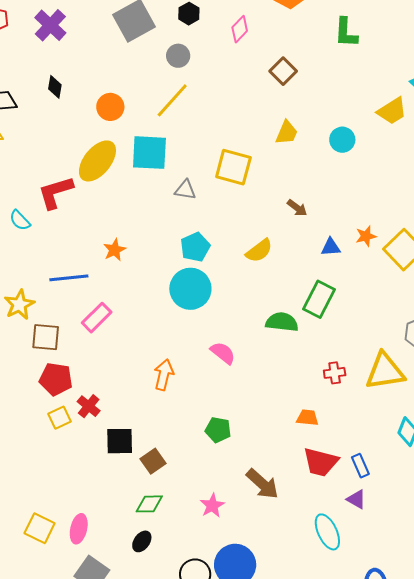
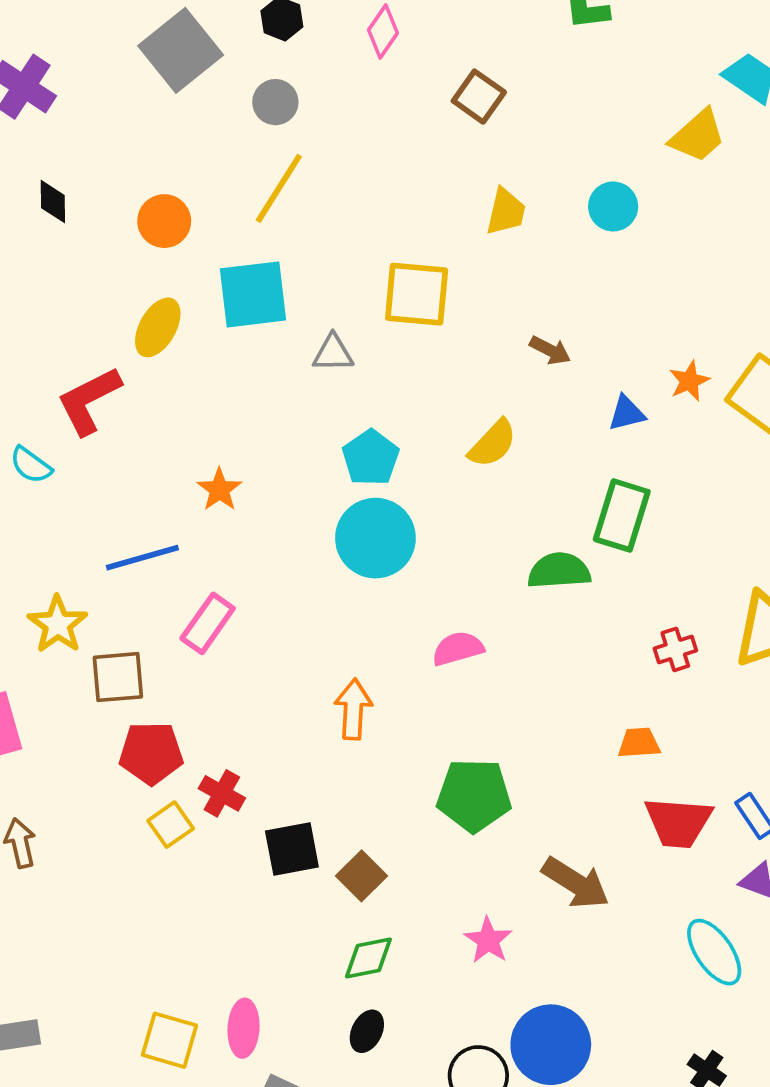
yellow ellipse: (97, 161) -> (158, 327), size x0.7
pink semicircle: (223, 353) -> (458, 648), turned -44
green pentagon: (218, 430) -> (474, 795), size x1.5

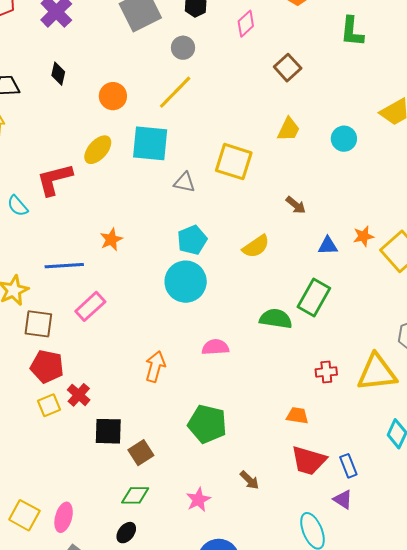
brown arrow: (576, 883) -> (249, 480), size x0.6

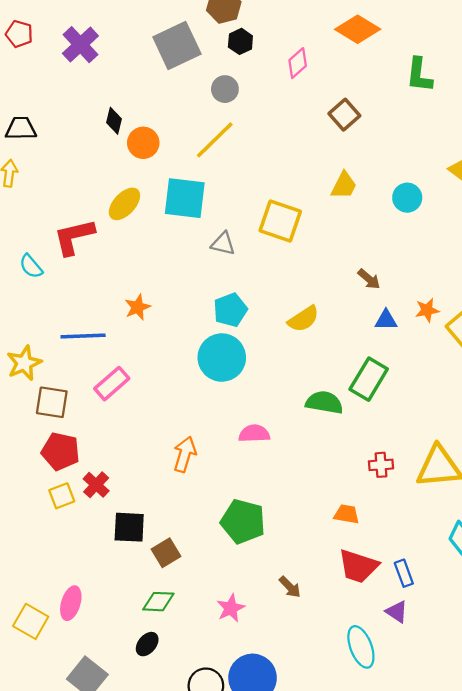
black diamond: (58, 74) -> (114, 121), moved
brown arrow: (296, 205) -> (369, 279), moved
pink ellipse: (64, 517) -> (71, 603), moved

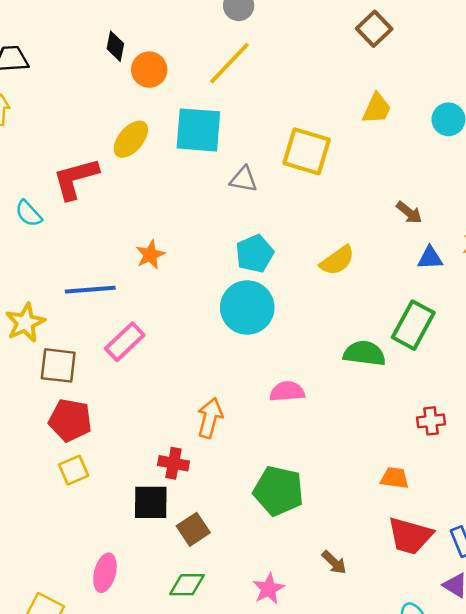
red cross: (96, 485) -> (173, 463), moved, turned -30
pink ellipse: (71, 603) -> (105, 573), moved

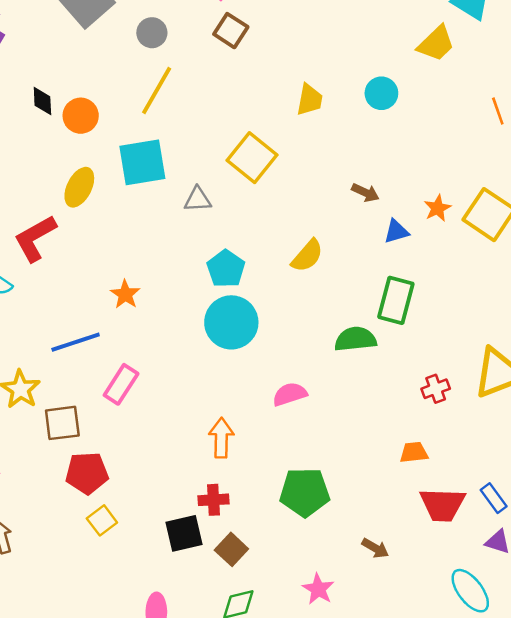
brown square: (374, 29) -> (231, 31), moved
yellow square: (307, 151) -> (252, 158), turned 36
red cross: (173, 463) -> (214, 500), moved

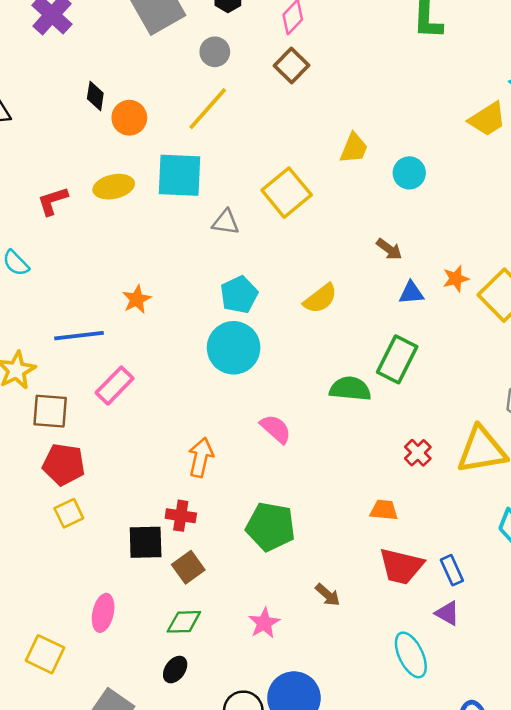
cyan circle: (381, 93) -> (409, 173), moved
yellow ellipse: (79, 187) -> (114, 187), turned 39
red L-shape: (35, 238) -> (53, 201), moved, size x0.7
red cross: (436, 389) -> (418, 453), turned -36
pink semicircle: (290, 394) -> (276, 429), turned 48

